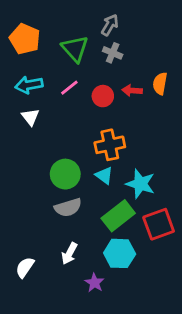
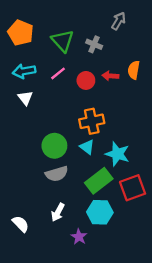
gray arrow: (110, 25) -> (119, 21), moved
white semicircle: (25, 267) -> (21, 224), turned 102

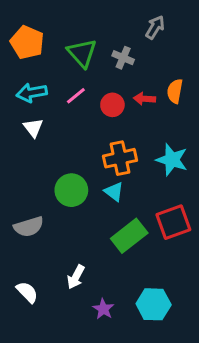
cyan star: (117, 154) -> (172, 160), moved
gray semicircle: (57, 174) -> (29, 227), moved
red square: (133, 188) -> (173, 222), moved
cyan hexagon: (100, 212) -> (154, 304), moved

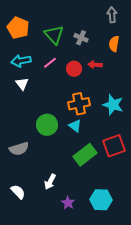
gray arrow: (155, 27) -> (112, 15), moved, turned -35
orange semicircle: (175, 91) -> (114, 44), moved

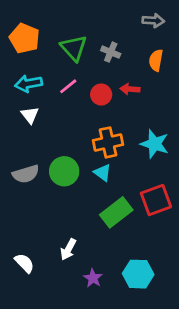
gray arrow: (112, 15) -> (153, 21), turned 98
gray semicircle: (19, 149) -> (26, 174), moved

